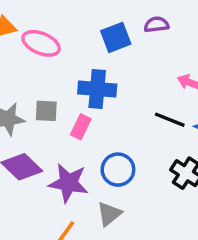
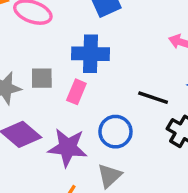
black line: (170, 120) -> (153, 98), moved

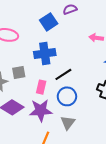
pink rectangle: (76, 92) -> (41, 87), moved
black line: (153, 98) -> (63, 74), moved, turned -42

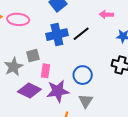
black line: (63, 74) -> (81, 34), moved
pink rectangle: (41, 87) -> (45, 71), moved

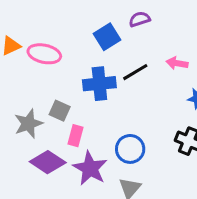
black line: (81, 34) -> (135, 72), moved
gray square: (33, 56) -> (60, 111), turned 32
purple star: (58, 91) -> (90, 168), turned 30

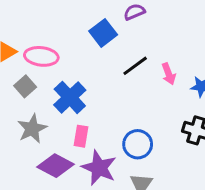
pink arrow: (177, 63) -> (169, 74), moved, turned -115
blue cross: (99, 84) -> (70, 97), moved, turned -32
gray square: (60, 111) -> (25, 86), moved, turned 30

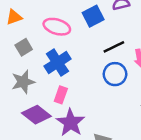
pink ellipse: (41, 56) -> (57, 27), moved
blue circle: (138, 144) -> (115, 74), moved

